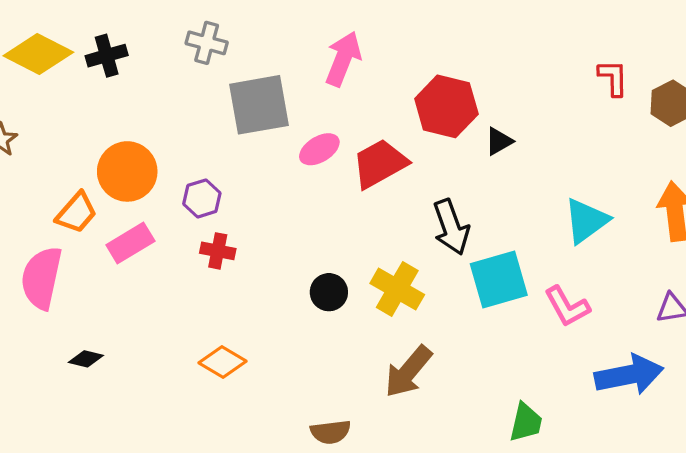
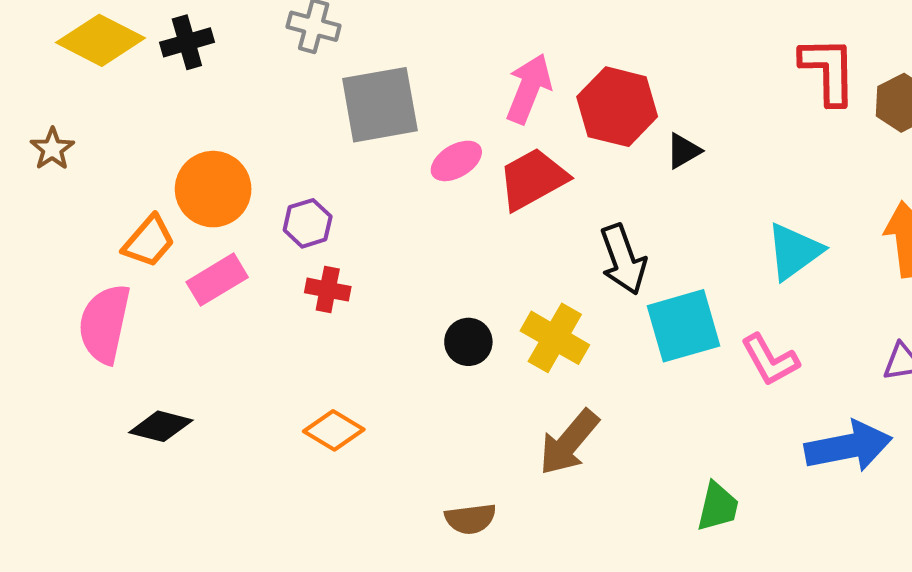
pink arrow: (343, 59) -> (529, 89), moved
red L-shape: (613, 78) -> (828, 70), size x1.5
black diamond: (86, 359) -> (161, 426), size x1.4

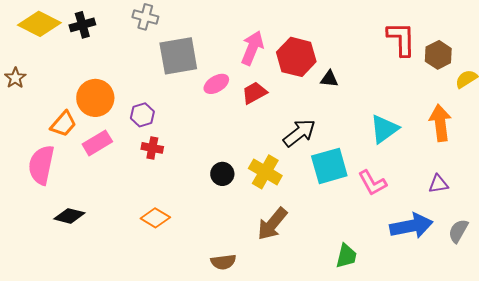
black triangle: (684, 151) -> (329, 79), turned 36
red trapezoid: (533, 179) -> (254, 93), size x0.7
black arrow: (623, 259) -> (299, 133), turned -108

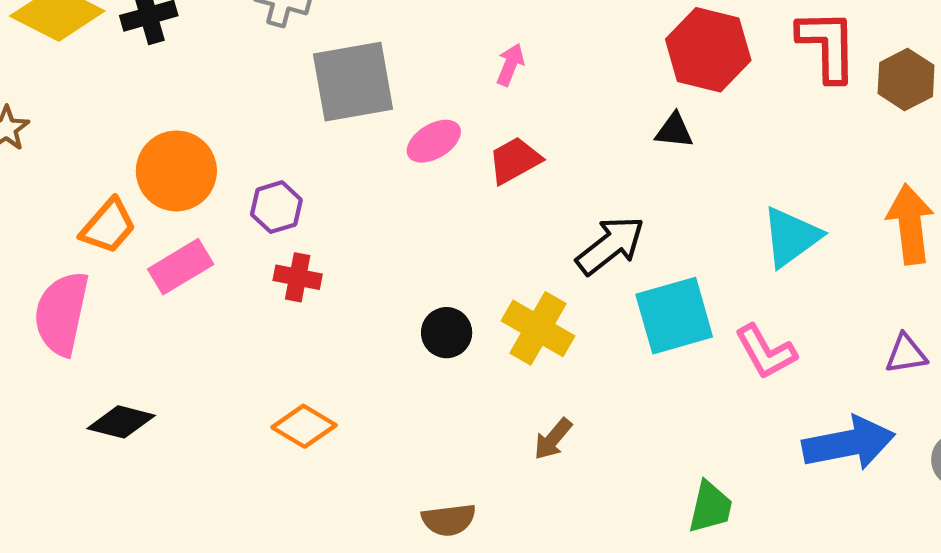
pink arrow: (252, 48) -> (510, 65), size x0.6
red hexagon: (296, 57) -> (708, 50), moved
brown arrow: (272, 224) -> (553, 439), size x0.6

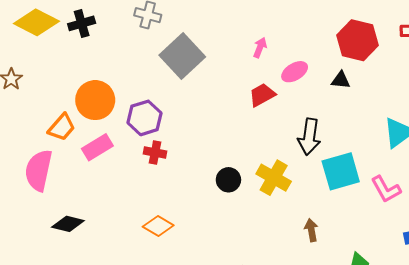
gray square: (353, 82) -> (182, 56), turned -33
pink ellipse: (434, 141) -> (295, 72), moved
purple hexagon: (276, 207) -> (145, 118), size x1.4
black arrow: (610, 245) -> (309, 137), turned 136
brown arrow: (553, 439) -> (311, 230), moved, turned 130

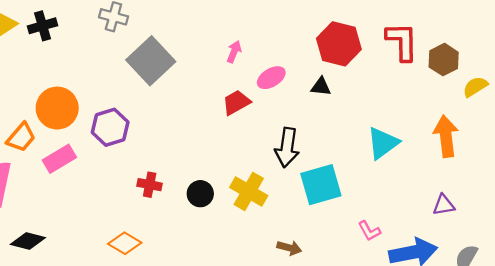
red cross: (155, 153) -> (150, 185), moved
pink L-shape: (386, 189) -> (369, 231), moved, size x0.7
brown arrow: (311, 230) -> (289, 248), turned 115

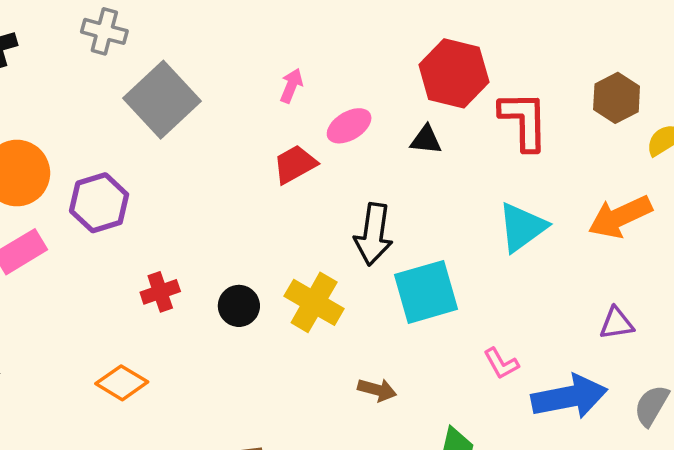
red L-shape: (402, 42) -> (524, 121), moved
orange arrow: (446, 136) -> (620, 217), turned -108
red cross: (150, 185) -> (160, 292), turned -30

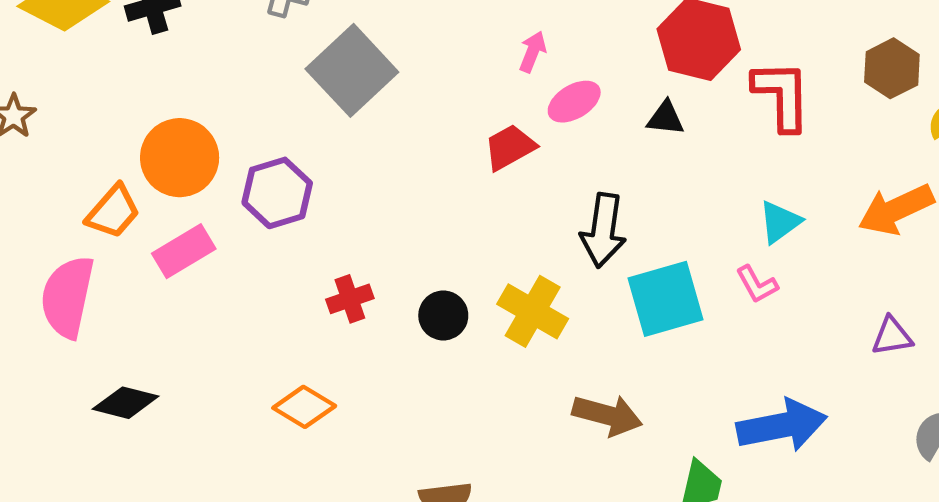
pink arrow: (291, 86) -> (533, 52), moved
cyan triangle: (522, 227) -> (780, 222), size x0.7
pink L-shape: (501, 364) -> (757, 284), moved
brown arrow: (377, 390) -> (607, 415), size x1.5
blue arrow: (569, 397) -> (782, 426), moved

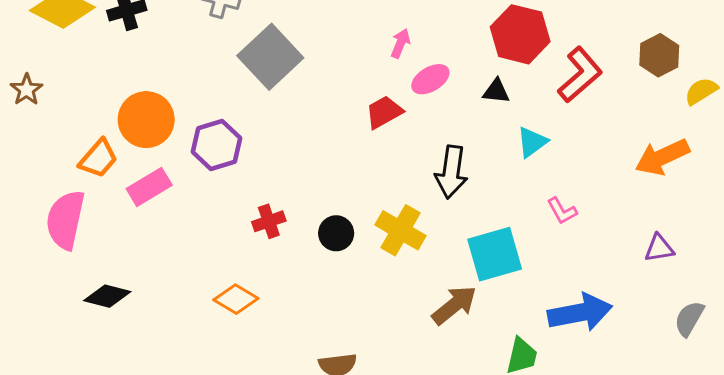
red L-shape: (782, 95) -> (580, 75), turned 50
cyan triangle: (780, 222) -> (532, 142), moved
cyan square: (666, 299) -> (495, 254), moved
brown arrow: (607, 415) -> (454, 305), turned -54

